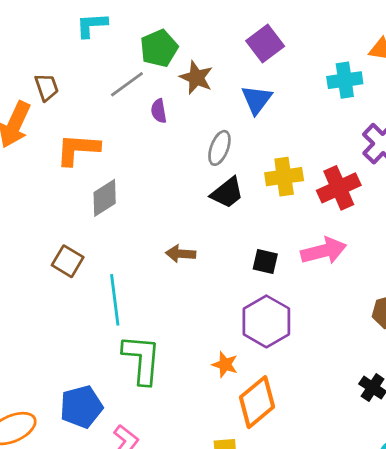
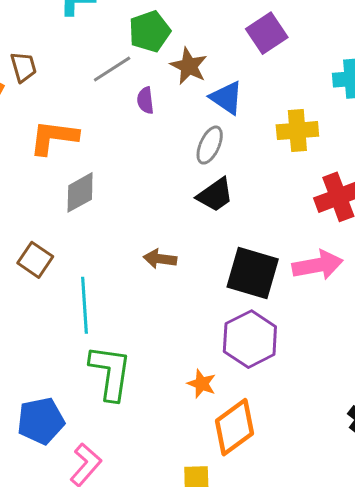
blue triangle: (257, 100) -> (227, 98), moved, turned -36
yellow cross: (284, 177) -> (297, 131), moved
black square: (265, 262) -> (253, 273), size x1.8

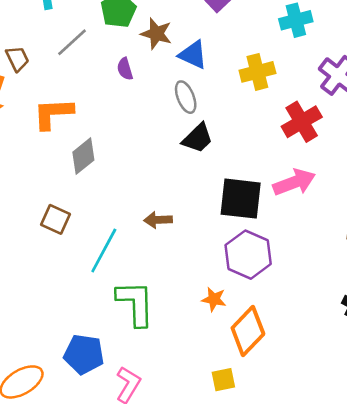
gray line: (112, 69) -> (72, 42), moved
gray ellipse: (210, 145) -> (186, 97), turned -36
brown arrow: (160, 259) -> (158, 220), moved
cyan line: (84, 305) -> (104, 250), turned 42
blue pentagon: (41, 421) -> (84, 354), turned 30

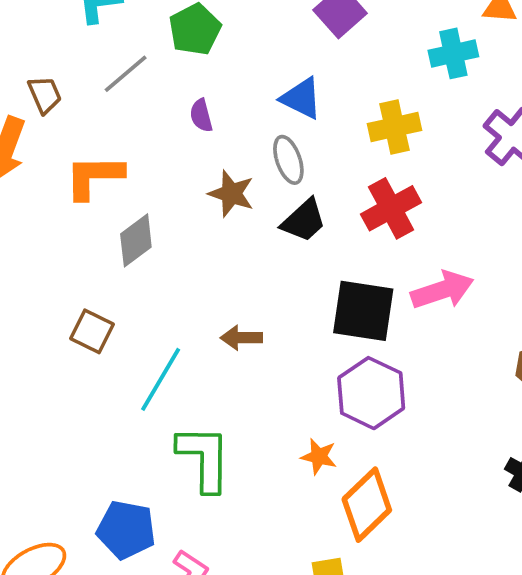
brown star: (156, 34) -> (231, 194), moved
red cross: (302, 122) -> (391, 208), moved

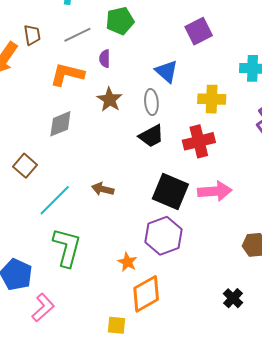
purple semicircle: (201, 115) -> (105, 59), moved
orange L-shape: (94, 177) -> (67, 74), moved
brown star: (231, 194) -> (110, 100), moved

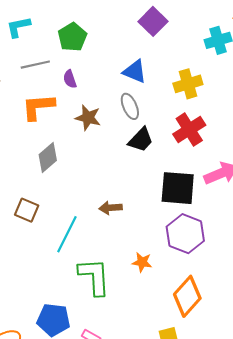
gray line: (77, 35) -> (35, 65), turned 32
orange star: (127, 262) -> (142, 262), moved

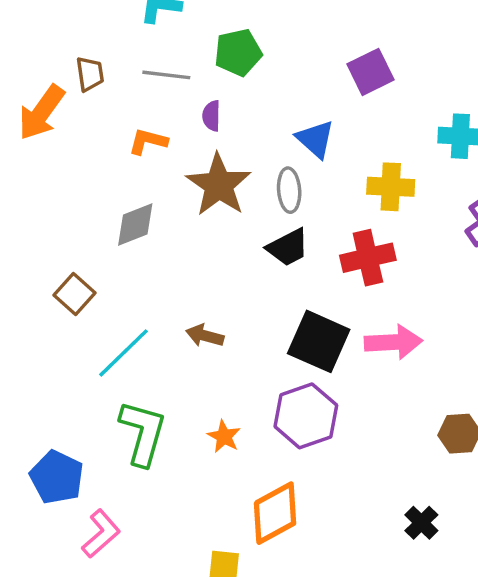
orange L-shape: (38, 107) -> (148, 141), size x0.7
brown star: (88, 118) -> (219, 185), size x1.5

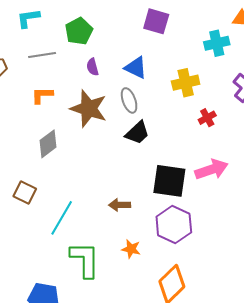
purple square: (370, 72) -> (156, 21), turned -32
purple semicircle: (211, 116) -> (92, 67), moved
red cross: (368, 258) -> (207, 118), moved, size x0.6
brown arrow: (205, 336) -> (120, 205), moved

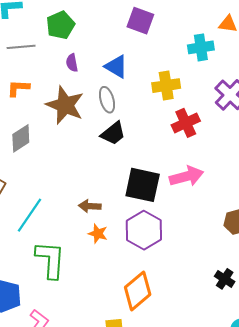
red cross: (207, 118) -> (186, 123), size x1.5
orange star: (131, 249) -> (98, 234), moved

